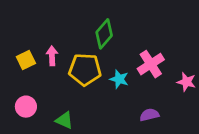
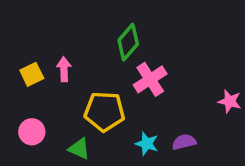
pink cross: (151, 64) -> (150, 79), moved
yellow pentagon: (85, 70) -> (105, 111), moved
cyan star: (119, 79) -> (147, 144), moved

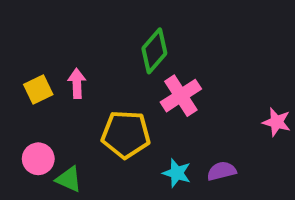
green triangle: (79, 149) -> (69, 179), moved

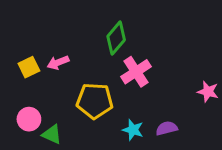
pink arrow: (77, 83) -> (58, 63), turned -110

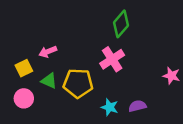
green diamond: (116, 38) -> (121, 24), moved
yellow square: (29, 67) -> (24, 68), moved
green triangle: (52, 134) -> (49, 81), moved

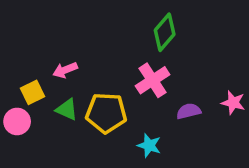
pink circle: (24, 98) -> (17, 121), moved
purple semicircle: (137, 106) -> (189, 111), moved

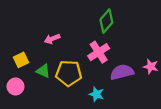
pink arrow: (65, 70) -> (52, 39), moved
purple semicircle: (189, 111) -> (122, 72), size x1.5
pink circle: (17, 121) -> (15, 86), moved

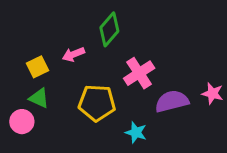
green diamond: (106, 21) -> (109, 29), moved
yellow square: (21, 60) -> (38, 67), moved
green triangle: (43, 71) -> (39, 98), moved

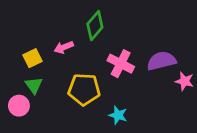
pink cross: (139, 73) -> (121, 64), turned -30
green triangle: (39, 98) -> (34, 85), turned 30
purple semicircle: (172, 101) -> (161, 61), moved

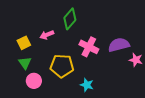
pink circle: (19, 106) -> (34, 81), moved

